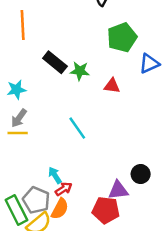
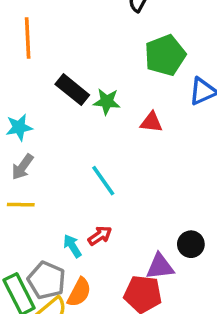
yellow line: (18, 133) -> (21, 205), moved
red arrow: (64, 189) -> (100, 236), moved

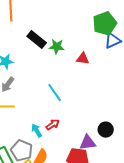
green pentagon: (165, 55) -> (105, 24), moved

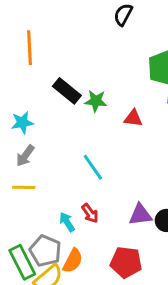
red arrow: (53, 125) -> (90, 213), turned 88
purple triangle: (88, 143) -> (140, 215), moved

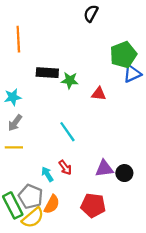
black rectangle: (67, 91) -> (47, 73), turned -35

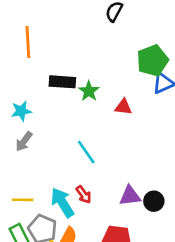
green star: (70, 80) -> (89, 91), turned 30
yellow line: (14, 147) -> (23, 200), moved
cyan arrow: (47, 174) -> (62, 203), size x1.6

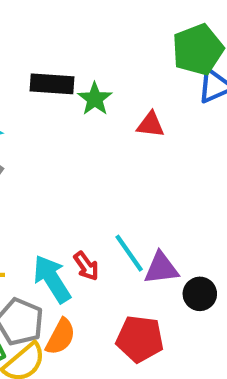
cyan line: (86, 152) -> (129, 253), moved
black circle: (154, 201) -> (200, 294), moved

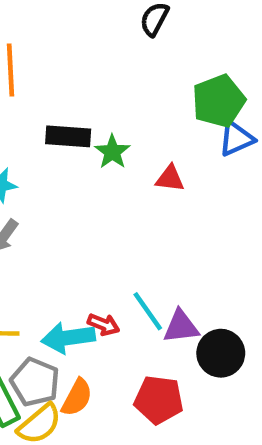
red arrow: (86, 266) -> (103, 324), turned -32
cyan arrow: (52, 279) -> (68, 338), turned -66
black circle: (200, 294) -> (221, 353), size x1.4

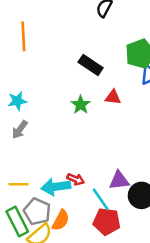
black rectangle: (68, 136) -> (91, 65), moved, turned 30
green star: (112, 152) -> (81, 105), moved
cyan line: (148, 311) -> (100, 199), moved

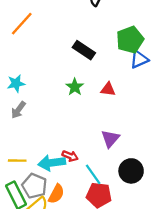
orange line: (23, 36) -> (22, 24), turned 45
red triangle: (113, 97) -> (108, 89), moved
purple triangle: (119, 181) -> (110, 139), moved, turned -42

